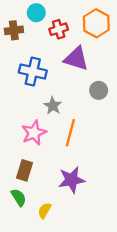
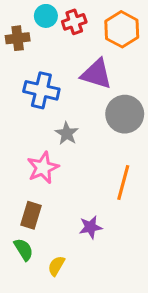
red cross: (59, 29) -> (74, 22), moved
gray circle: (99, 90) -> (125, 114), size x1.6
orange line: (70, 133) -> (123, 183), moved
purple star: (72, 180) -> (91, 227), size x0.7

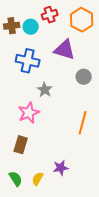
cyan circle: (46, 16) -> (31, 27), moved
gray circle: (125, 114) -> (84, 77), size x0.6
purple star: (91, 227) -> (61, 168), moved
green semicircle: (24, 249) -> (16, 179), moved

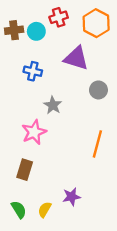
blue cross: (28, 61) -> (33, 71), size x0.7

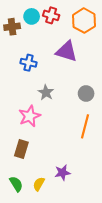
red cross: (59, 17) -> (51, 15), turned 35
cyan circle: (36, 31) -> (32, 16), moved
gray circle: (98, 90) -> (86, 94), moved

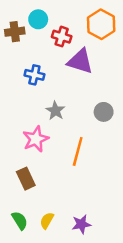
red cross: (51, 15) -> (62, 37), moved
orange line: (85, 126) -> (78, 151), moved
brown rectangle: (21, 149) -> (26, 179), turned -42
purple star: (62, 173) -> (81, 224), moved

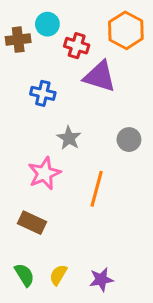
brown rectangle: (26, 179) -> (32, 223), turned -40

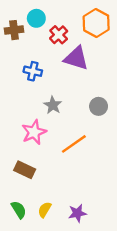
red cross: (77, 46) -> (59, 35), turned 30
orange line: (97, 189) -> (74, 144), turned 40

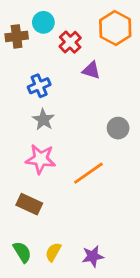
purple triangle: (76, 58) -> (91, 70), size x0.6
blue cross: (33, 71) -> (39, 86), turned -36
gray star: (53, 105) -> (43, 120), moved
pink star: (34, 132) -> (41, 159), turned 30

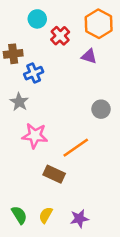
brown cross: (17, 36) -> (13, 54), moved
purple triangle: (91, 70) -> (89, 56), moved
gray star: (43, 120) -> (19, 102), moved
brown rectangle: (29, 204) -> (54, 174), moved

